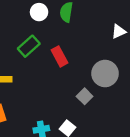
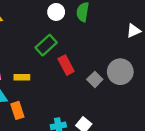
red rectangle: (59, 56) -> (66, 65), moved
gray square: (85, 96) -> (95, 79), moved

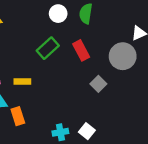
red rectangle: (66, 65) -> (81, 50), moved
gray circle: (120, 72) -> (123, 56), moved

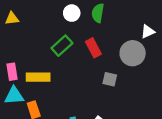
yellow rectangle: (22, 82) -> (38, 77), size x1.5
gray square: (98, 84) -> (110, 79), turned -32

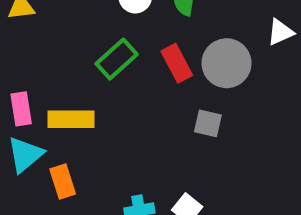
gray circle: (133, 53) -> (227, 63), moved
cyan triangle: (14, 96) -> (25, 154), turned -36

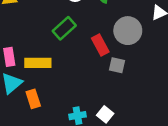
red rectangle: (177, 63) -> (100, 45), moved

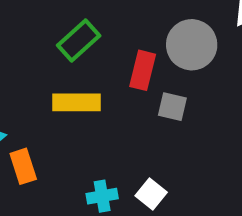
red rectangle: (100, 45) -> (143, 70), turned 42
yellow rectangle: (38, 63) -> (76, 102), moved

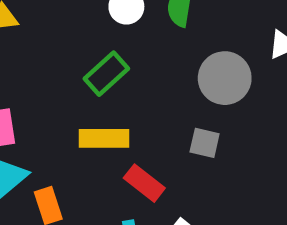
red rectangle: (143, 70) -> (144, 183), moved, turned -66

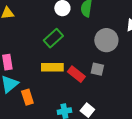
red rectangle: (144, 183) -> (76, 74), moved

